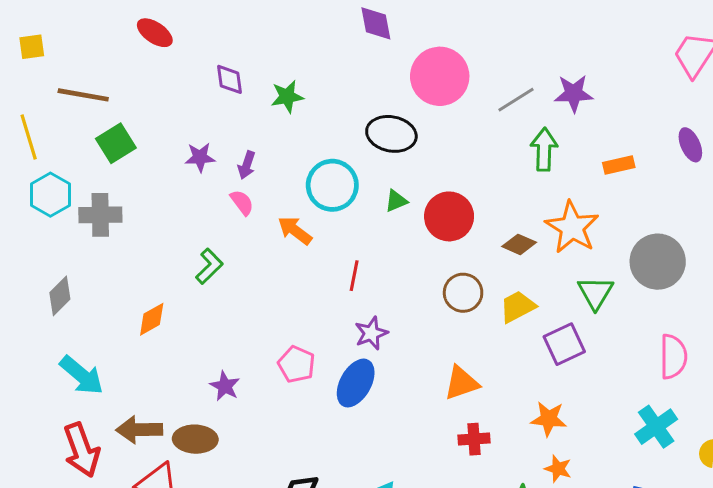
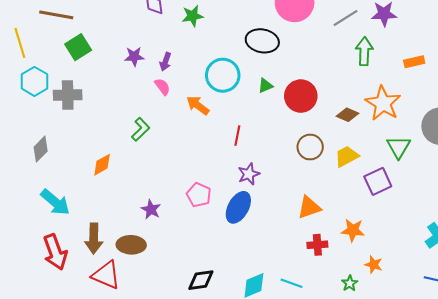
orange star: (549, 419) -> (353, 230), moved
brown arrow: (139, 430) -> (94, 239), turned -88

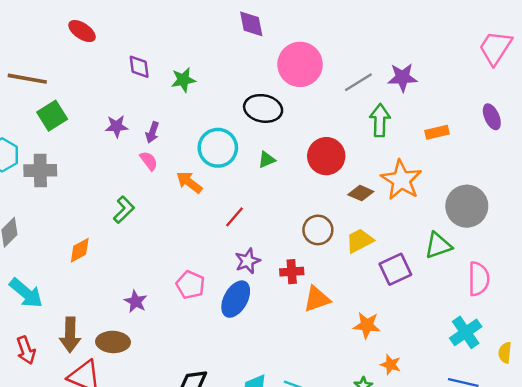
red circle: (301, 96) -> (326, 156), moved
red line: (237, 136) -> (235, 217), turned 30
green triangle: (399, 147) -> (438, 245), moved, turned 40
red cross: (317, 245) -> (292, 272), moved
red arrow: (55, 252) -> (26, 350), size x0.7

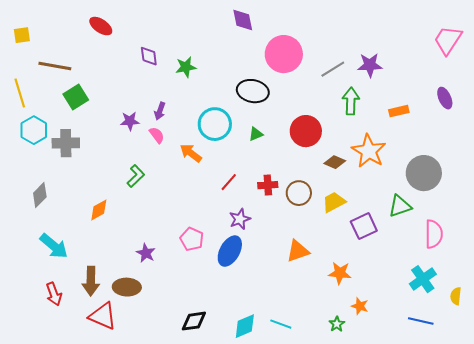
purple star: (117, 126) -> (130, 121), moved
red cross: (292, 272) -> (268, 185), moved

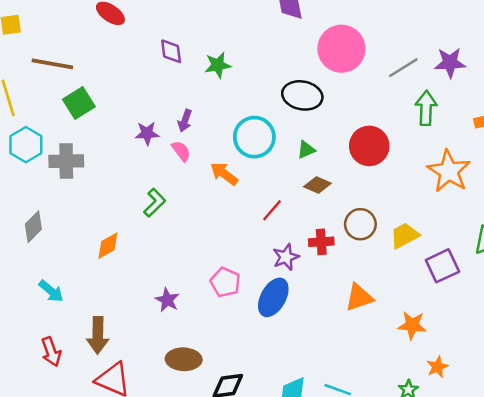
brown diamond: (335, 162) -> (317, 185), moved
red cross: (268, 185) -> (321, 242), moved
cyan arrow: (54, 246) -> (51, 291), size x0.7
brown ellipse: (127, 287) -> (184, 359), moved
orange star: (360, 306) -> (437, 367), turned 30

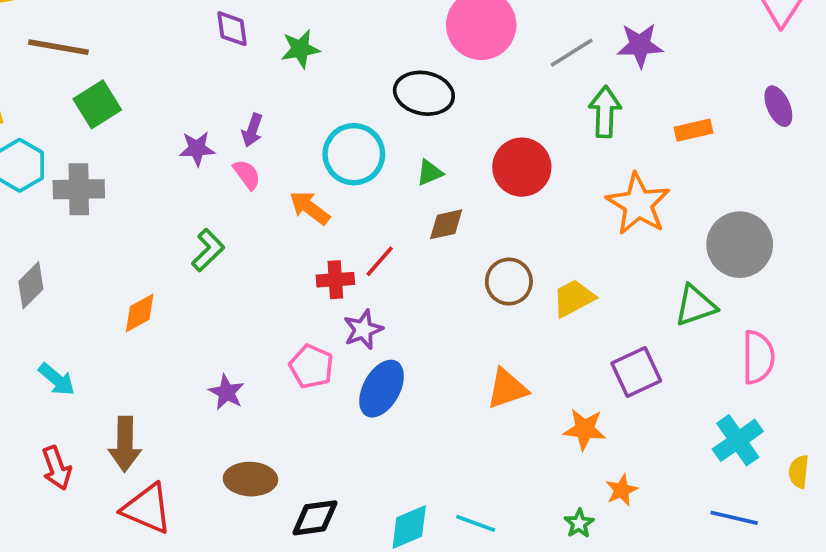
brown diamond: (317, 185) -> (446, 224), turned -36
red cross: (321, 242) -> (335, 280), moved
purple star: (286, 257) -> (363, 330), moved
purple square: (442, 266) -> (636, 372), moved

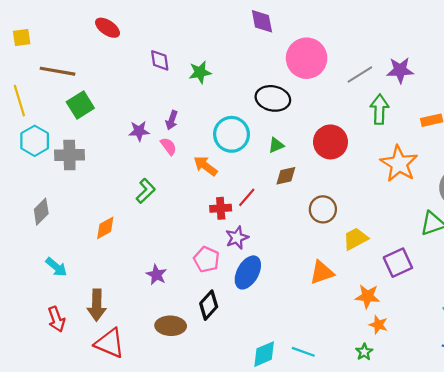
yellow trapezoid: (574, 298) -> (356, 239), moved
orange star: (622, 490) -> (378, 325), moved, turned -30
black diamond: (315, 518) -> (209, 305), moved, turned -40

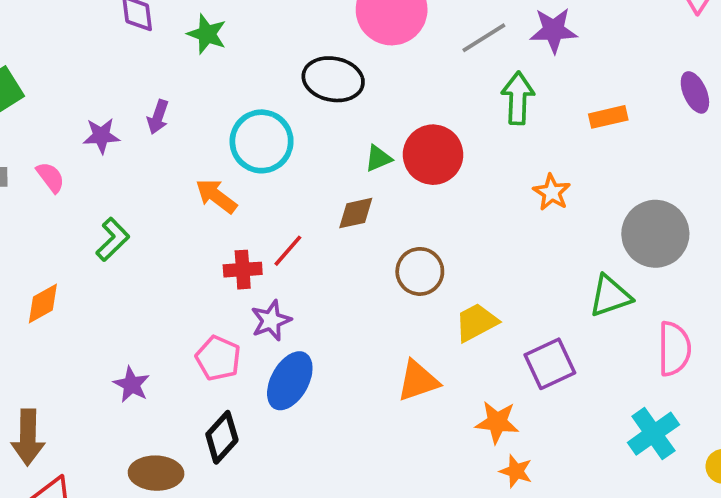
green star: (200, 72) -> (207, 34), turned 30
green triangle: (276, 145) -> (378, 158), moved
pink semicircle: (168, 146) -> (50, 177), moved
orange star: (399, 164) -> (552, 192), size x0.6

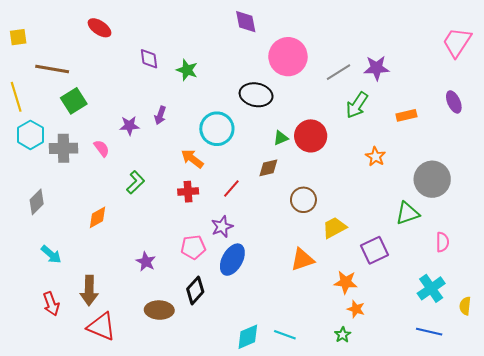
green arrow: (518, 98) -> (357, 105), turned -148
red cross: (243, 270) -> (188, 192), moved
pink semicircle: (674, 349) -> (442, 242), size x0.7
pink pentagon: (218, 358) -> (193, 247), turned -30

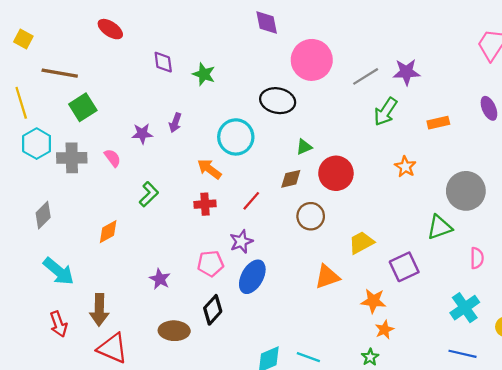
yellow square: (18, 37) -> (23, 39), turned 36
red circle: (311, 136) -> (336, 173), moved
brown circle: (303, 200) -> (311, 216), moved
cyan arrow: (51, 254) -> (59, 271), size x1.4
orange star: (356, 309) -> (384, 330), turned 30

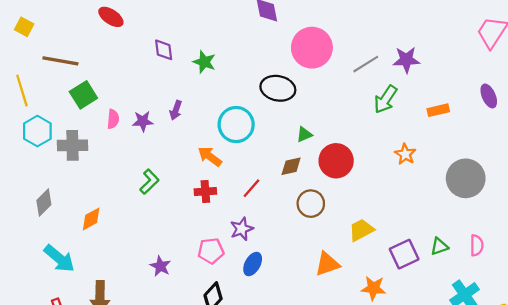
pink semicircle: (112, 158) -> (113, 119), moved, turned 42
green triangle: (439, 227) -> (439, 246), moved, size x0.7
orange diamond: (108, 232) -> (91, 219), moved
blue ellipse: (252, 277) -> (253, 264), size x0.7

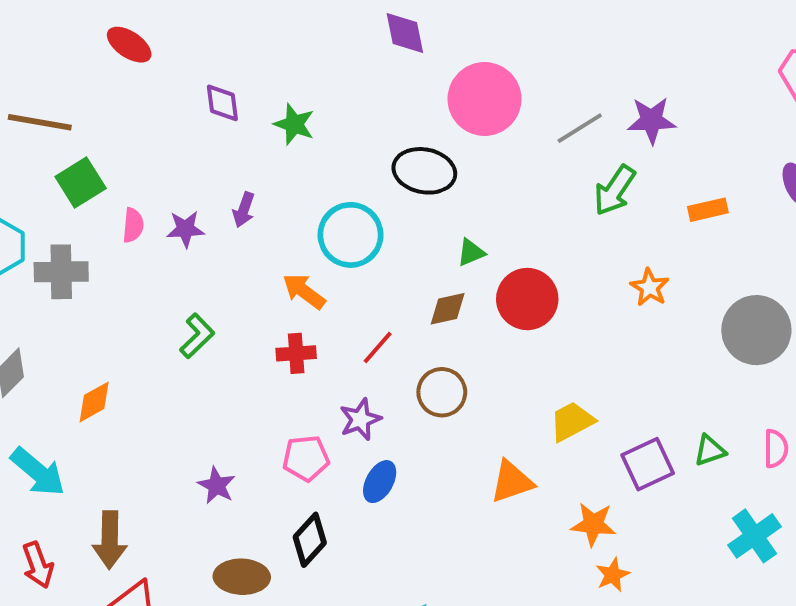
brown circle: (311, 204) -> (442, 392), moved

